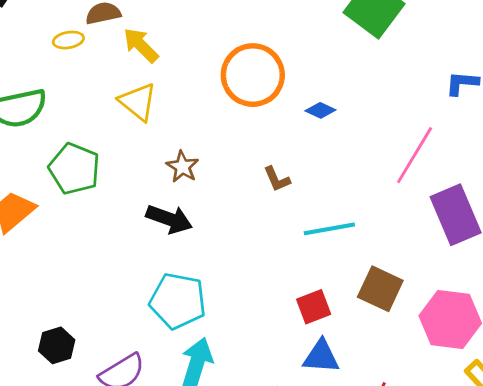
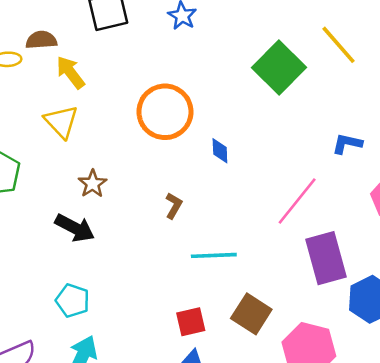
blue diamond: (320, 110) -> (220, 151), turned 55
brown L-shape: (277, 179) -> (174, 206), turned -135
cyan pentagon: (178, 301) -> (73, 301), size x0.7

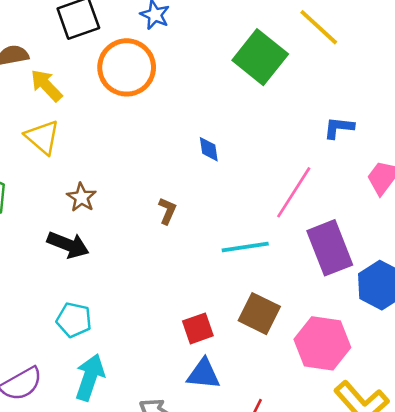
orange circle: (165, 112) -> (127, 67), moved
cyan line: (214, 255) -> (245, 247), moved

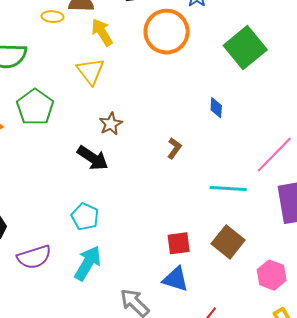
green square: (260, 57) -> (245, 48), moved
pink hexagon: (322, 343) -> (272, 275), size x0.7

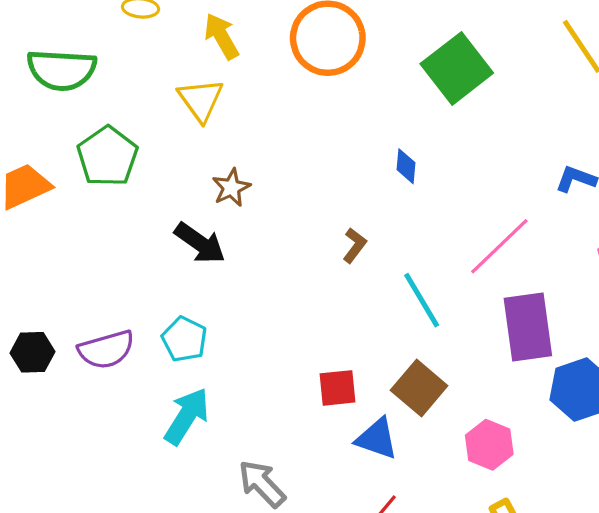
brown L-shape: (174, 148) -> (355, 245), moved
cyan line: (228, 189) -> (422, 300), turned 54
purple semicircle: (34, 257) -> (106, 350), moved
blue triangle: (176, 279) -> (377, 439), moved

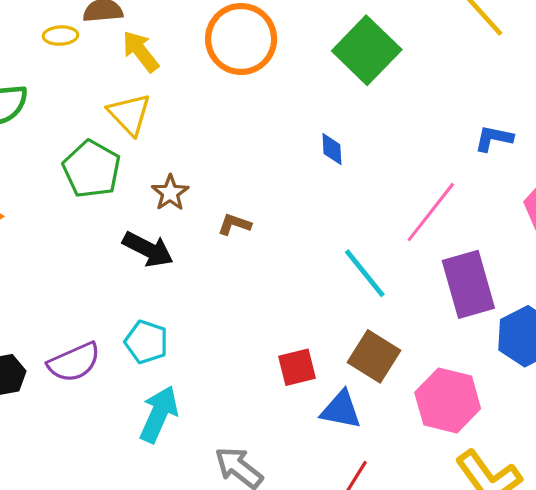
green pentagon: (107, 156) -> (92, 169), moved
brown L-shape: (355, 245) -> (234, 224), moved, turned -100
pink hexagon: (489, 445) -> (448, 401), size x1.4

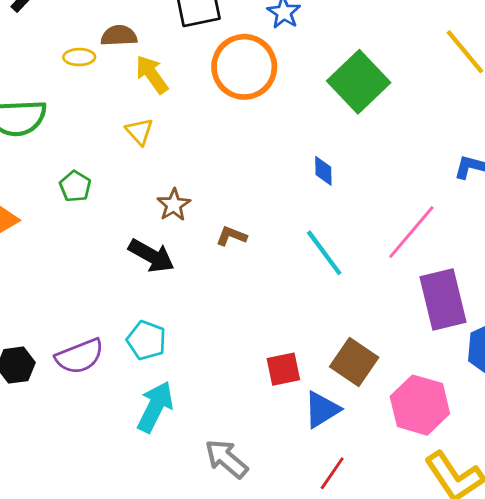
yellow triangle: (129, 114) -> (139, 131), size x0.7
green pentagon: (92, 169) -> (75, 186), moved, size x0.6
cyan line: (365, 273) -> (324, 253), moved
blue triangle: (341, 410) -> (322, 410), turned -45

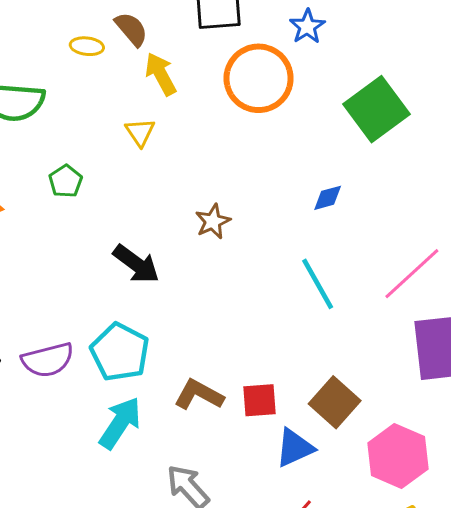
brown semicircle: (119, 36) -> (131, 29), turned 45
blue diamond: (323, 171) -> (328, 198), turned 68
brown star: (174, 205) -> (213, 221), moved
brown L-shape: (231, 236) -> (199, 395), moved, size x1.5
cyan pentagon: (146, 340) -> (120, 352), size x1.4

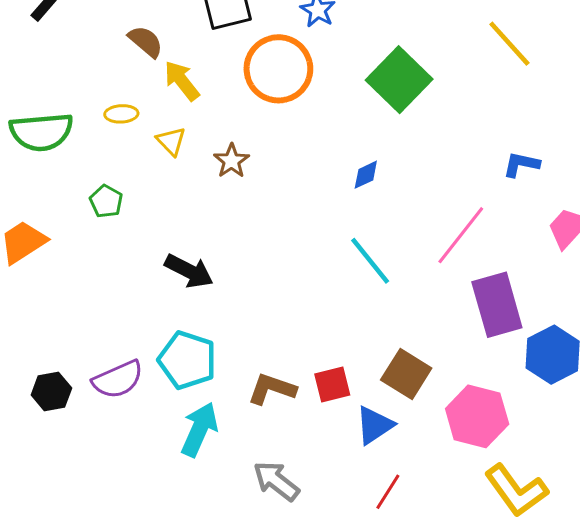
yellow ellipse: (87, 46) -> (121, 114), moved
brown star: (213, 221) -> (231, 161), moved

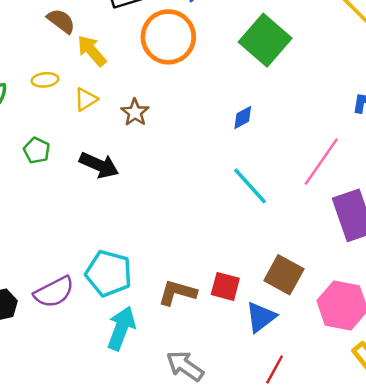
yellow triangle: (171, 141) -> (86, 99), turned 45
black arrow: (189, 271) -> (99, 165), moved
red square: (332, 384) -> (225, 286), turned 32

